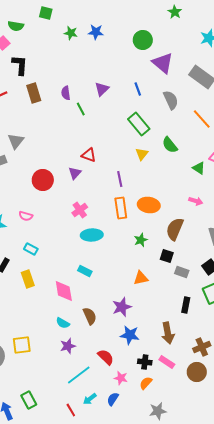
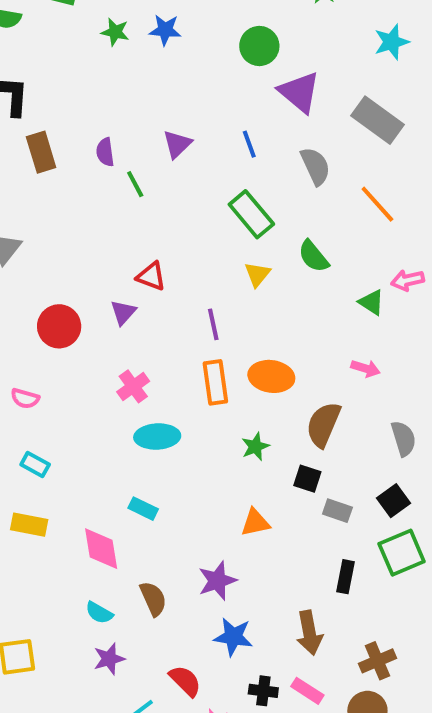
yellow rectangle: (28, 279) -> (29, 525), turned -60

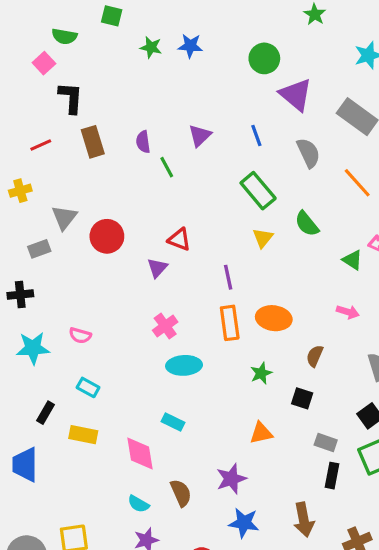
red circle: (59, 326) -> (107, 236), moved
brown semicircle: (323, 424) -> (315, 356), size x0.6
gray rectangle: (337, 511) -> (326, 443), moved

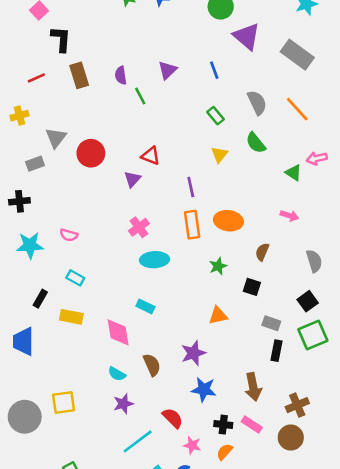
gray semicircle: (308, 153) -> (257, 103), moved
green rectangle: (258, 191) -> (215, 116), size x0.6

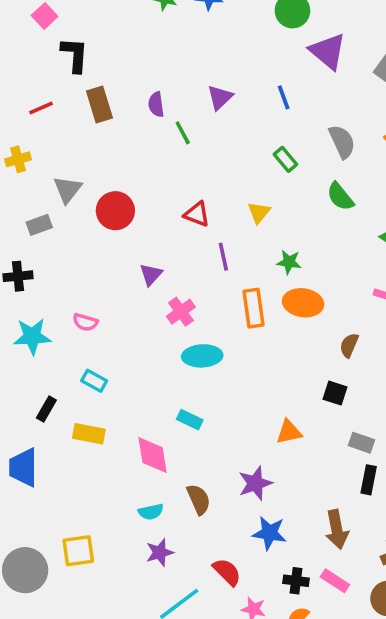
yellow triangle: (219, 155) -> (259, 212), moved
purple triangle: (132, 179) -> (151, 274), moved
purple line: (191, 187) -> (223, 257), moved
green star: (218, 266) -> (289, 262), moved, turned 30
cyan semicircle: (117, 374) -> (151, 512), turned -42

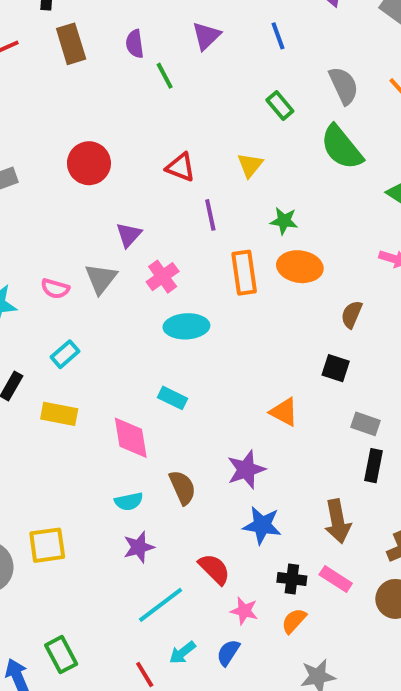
gray triangle: (68, 189) -> (101, 279), moved
green semicircle: (340, 197) -> (342, 147), size x1.4
cyan rectangle: (94, 381) -> (65, 354), turned -70
orange triangle: (289, 432) -> (284, 412), turned 40

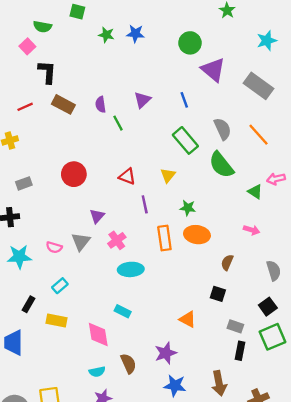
brown rectangle: (71, 44) -> (63, 104), turned -45
green rectangle: (280, 106) -> (185, 140), size x1.6

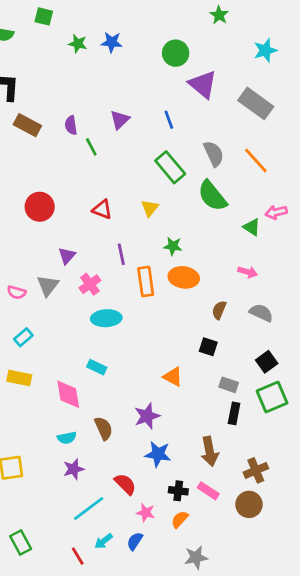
purple line: (145, 204) -> (121, 254), moved
gray semicircle: (274, 271) -> (261, 313), moved, turned -48

